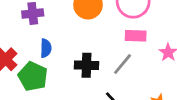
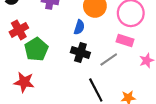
blue semicircle: (46, 48) -> (79, 27), moved

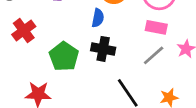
green pentagon: (36, 49) -> (64, 56), moved
gray line: (109, 59) -> (154, 55), moved

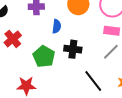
blue semicircle: (98, 18) -> (57, 26), moved

